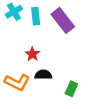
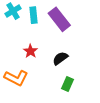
black semicircle: (43, 75) -> (60, 58), moved, turned -35

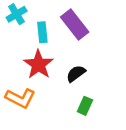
cyan rectangle: (34, 15) -> (42, 32), moved
red star: (30, 51) -> (38, 65), size x1.6

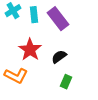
cyan rectangle: (42, 32) -> (34, 15), moved

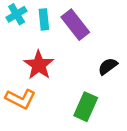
black semicircle: (59, 57) -> (108, 66), moved
green rectangle: (66, 82) -> (86, 107), size x1.5

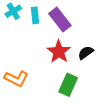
red star: (39, 65) -> (59, 52), moved

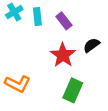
purple rectangle: (60, 20) -> (64, 21), size x0.7
black semicircle: (86, 53) -> (92, 45), moved

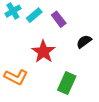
cyan rectangle: (37, 16) -> (34, 15), turned 56
red star: (63, 55) -> (43, 52), moved

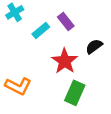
cyan rectangle: (34, 15) -> (41, 31), moved
red star: (43, 52) -> (65, 61), moved

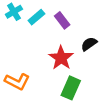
cyan rectangle: (41, 31) -> (36, 17), moved

